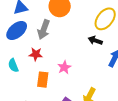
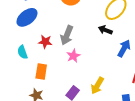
gray arrow: (44, 30) -> (67, 35), moved
orange rectangle: (43, 80) -> (41, 72), moved

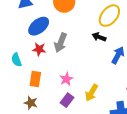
blue ellipse: (27, 17) -> (39, 26), moved
pink star: (73, 56) -> (66, 79), moved

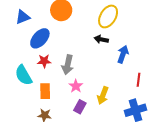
gray arrow: (61, 43) -> (68, 65), moved
cyan semicircle: (16, 60) -> (23, 75), size x1.5

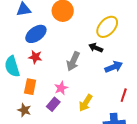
blue arrow: (123, 54) -> (114, 67), turned 36
gray arrow: (68, 65) -> (73, 61), moved
purple rectangle: (80, 107) -> (53, 104), moved

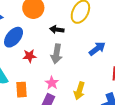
black arrow: (96, 48) -> (57, 30), moved
red star: (35, 57) -> (30, 56), moved

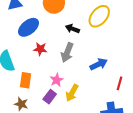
blue arrow: (97, 49) -> (99, 64), moved
yellow arrow: (79, 91) -> (72, 93), moved

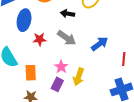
blue ellipse: (29, 27) -> (24, 20), turned -30
gray arrow: (67, 53) -> (67, 38), turned -66

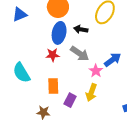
blue ellipse: (24, 20) -> (59, 33), moved
pink star: (61, 67) -> (96, 71), moved
orange rectangle: (31, 73) -> (53, 86), moved

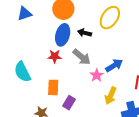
yellow arrow: (91, 93) -> (111, 96), moved

